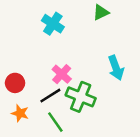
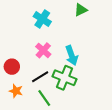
cyan arrow: (116, 68) -> (72, 55), moved
pink cross: (62, 74) -> (43, 50), moved

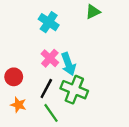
cyan arrow: (72, 55) -> (68, 64), moved
black line: (40, 77) -> (46, 88), turned -30

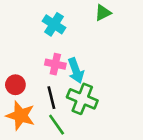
pink cross: (50, 58) -> (55, 64), turned -30
black line: (46, 88) -> (51, 98), turned -42
orange star: (18, 105) -> (21, 116), size x1.6

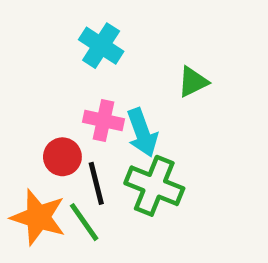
green triangle: (103, 13) -> (193, 82), moved
red circle: (15, 85) -> (62, 157), moved
green line: (57, 125) -> (84, 222), moved

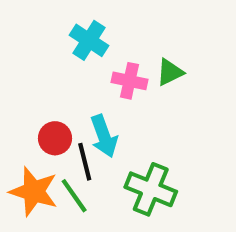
pink cross: (104, 121) -> (129, 81), moved
cyan arrow: (142, 133) -> (104, 136), moved
green cross: (154, 186) -> (151, 189), moved

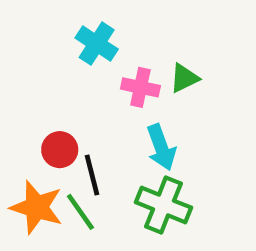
cyan arrow: (104, 136) -> (161, 147), moved

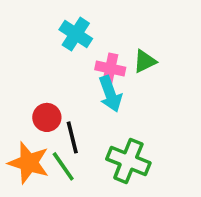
cyan arrow: (161, 147) -> (110, 94), moved

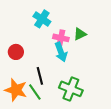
red circle: (47, 117) -> (16, 52), moved

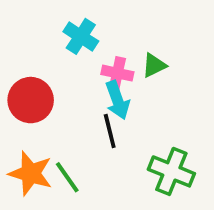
red circle: (16, 52) -> (31, 100), size x1.5
black line: (40, 76) -> (110, 131), moved
green cross: (71, 89) -> (171, 171), moved

